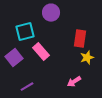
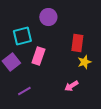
pink rectangle: (41, 52) -> (38, 56), turned 60

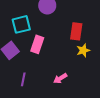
pink arrow: (71, 86) -> (60, 78), moved
purple line: (24, 91) -> (23, 79), turned -48

